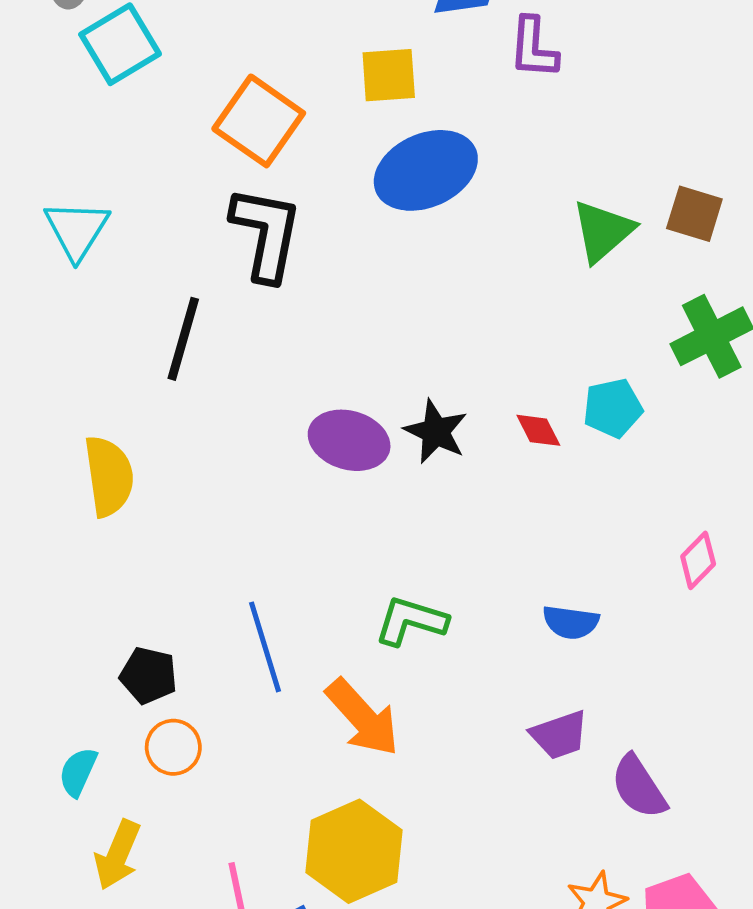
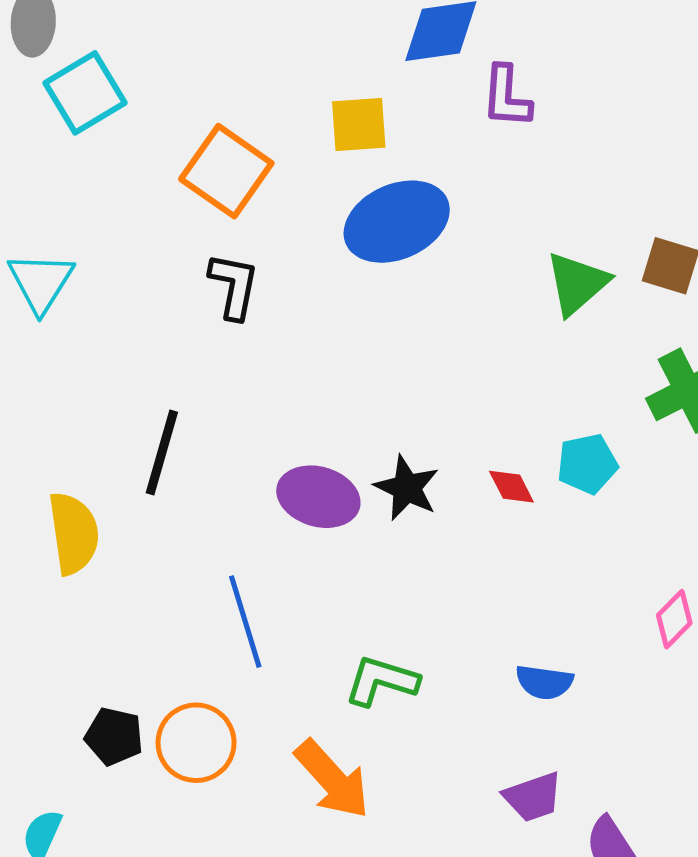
black L-shape: (266, 234) -> (234, 286), size x0.7
black line: (183, 339) -> (162, 453), moved
blue line: (265, 647) -> (245, 622), moved
orange circle: (173, 747) -> (196, 743), moved, size x1.4

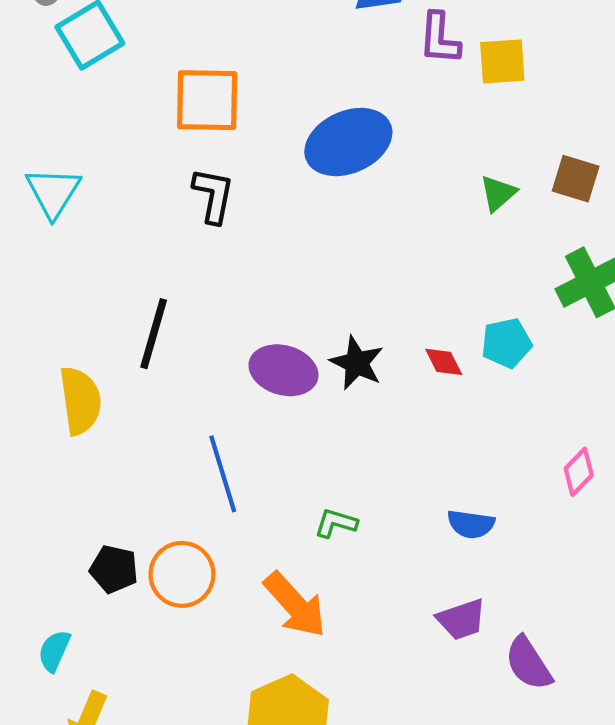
yellow square: (359, 124) -> (502, 61), moved
orange square: (226, 171) -> (207, 100), turned -34
green triangle: (577, 283) -> (498, 193), size x0.7
green L-shape: (382, 681) -> (336, 523), size x0.7

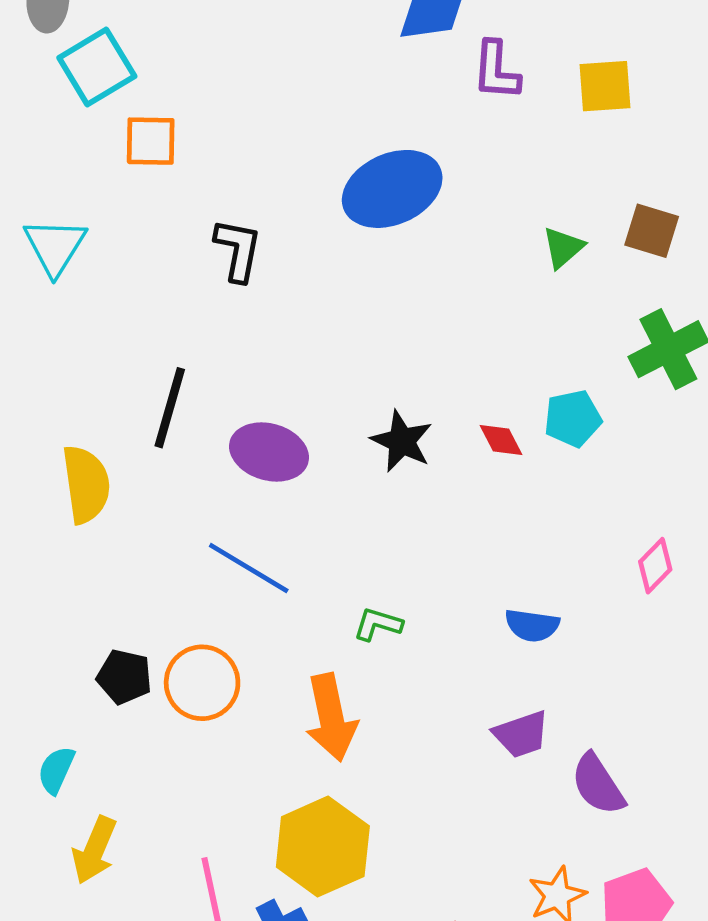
yellow square: (502, 61) -> (605, 86), moved
orange square: (207, 100) -> (151, 141), moved, size x0.7
purple ellipse: (283, 370) -> (269, 452), moved
blue line: (223, 474) -> (249, 568), turned -42
orange arrow: (295, 605) -> (331, 717), turned 30

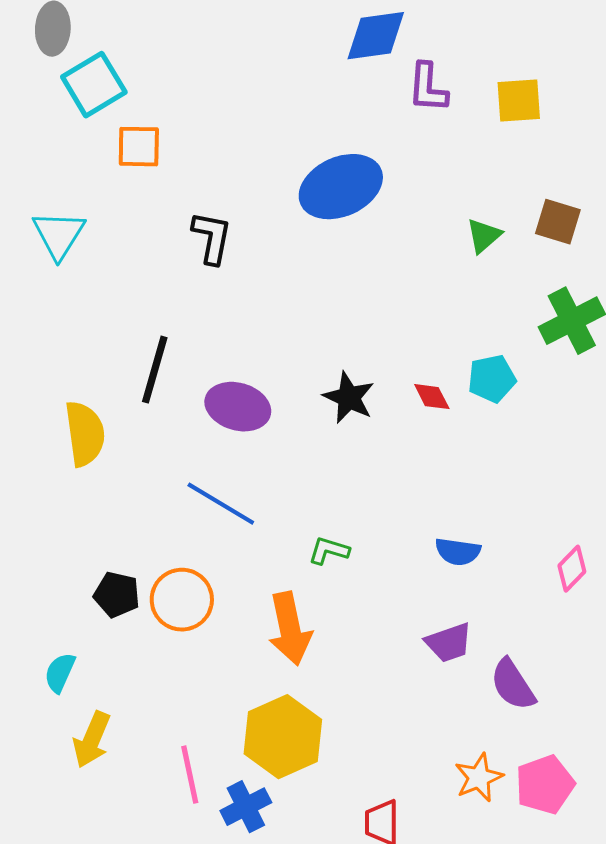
pink diamond: (655, 566) -> (572, 569), moved

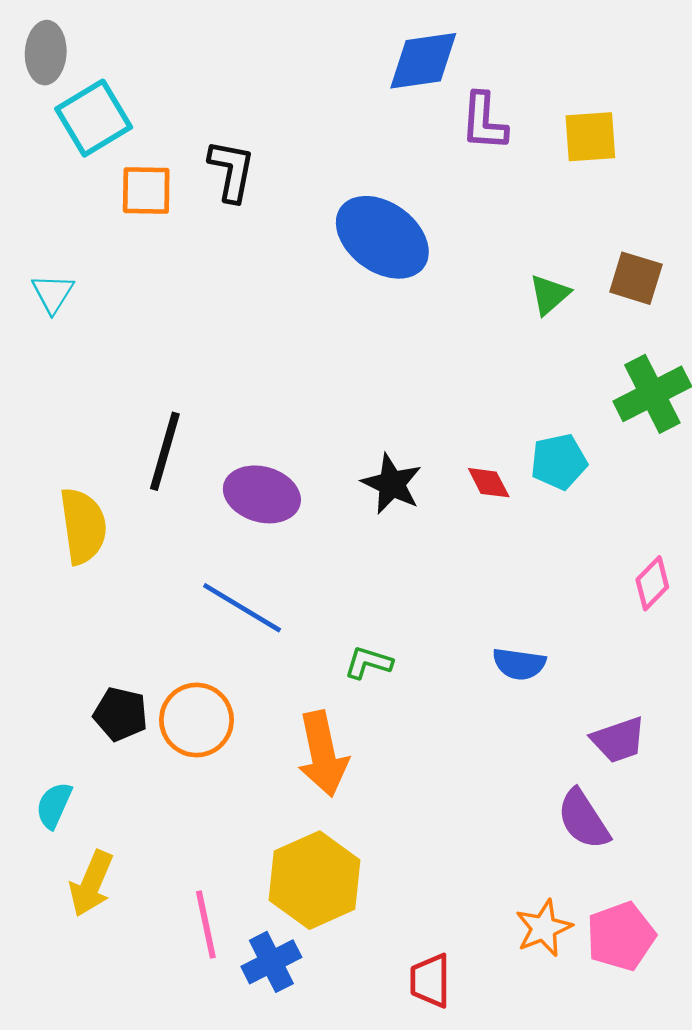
blue ellipse: (341, 187) -> (382, 237), turned 60
cyan triangle: (59, 235) -> (53, 293), size x0.7
black L-shape: (212, 238) -> (232, 171), moved
pink diamond: (572, 569) -> (652, 583), moved
purple trapezoid: (449, 643) -> (618, 740), moved

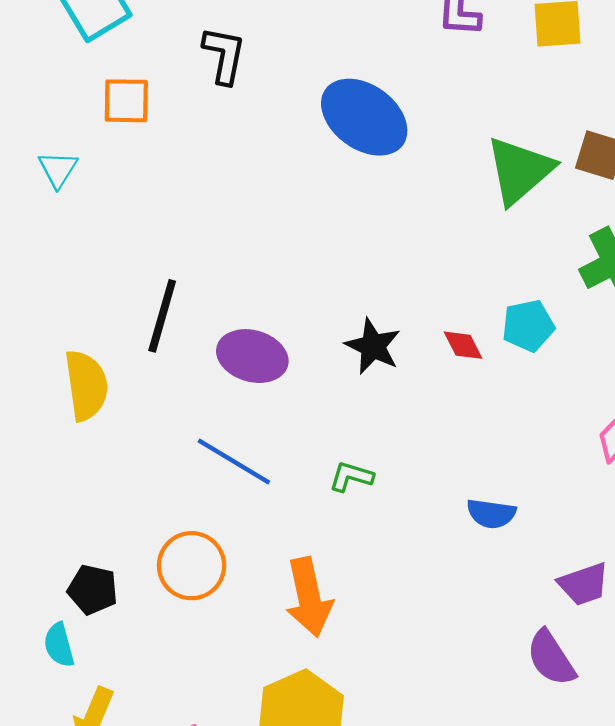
orange square: (146, 191) -> (126, 101), moved
green triangle: (549, 295) -> (520, 170), size x1.8
green L-shape: (368, 663) -> (351, 477), moved
black pentagon: (121, 714) -> (93, 590), moved
cyan semicircle: (54, 805) -> (59, 645), turned -39

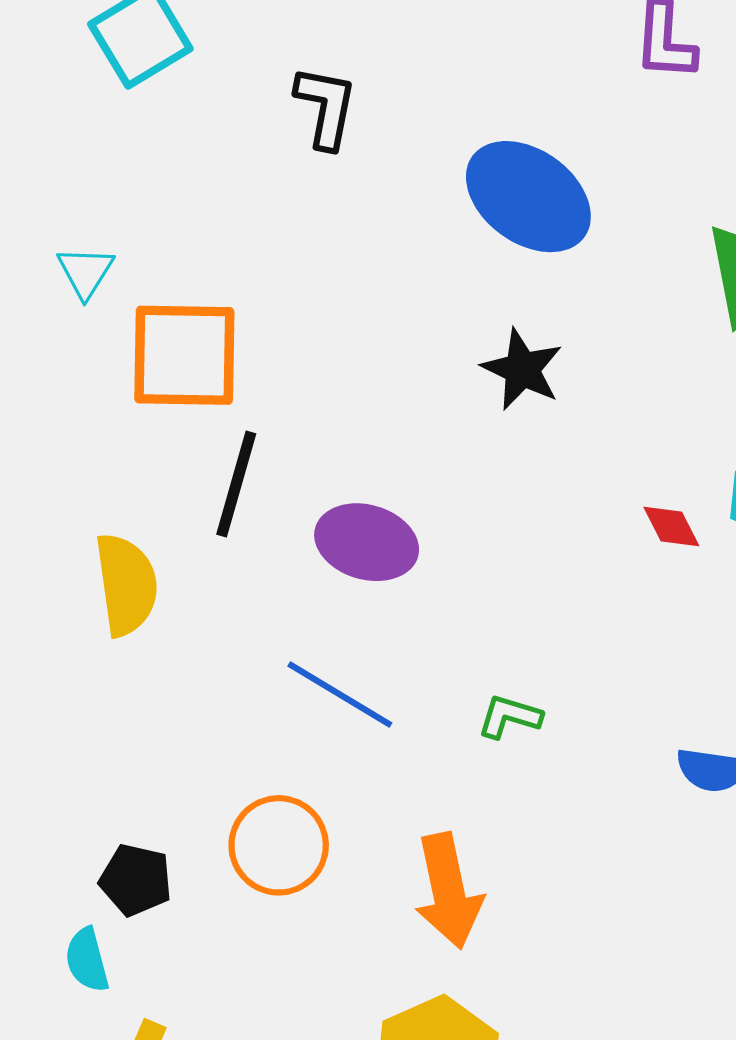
orange square: (126, 101) -> (184, 355), moved, size x1.6
black star: (373, 346) -> (522, 369), moved

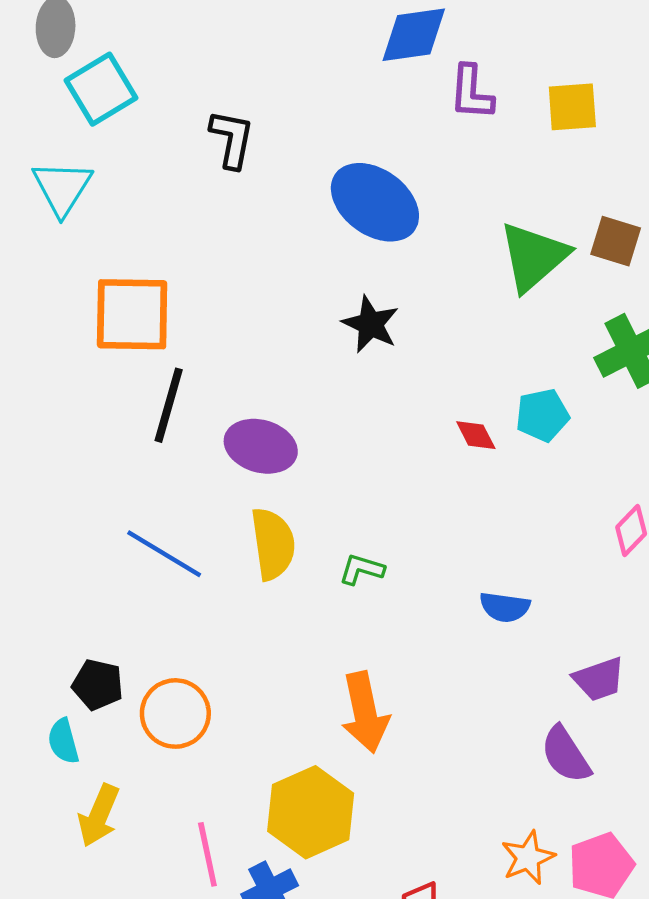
cyan triangle: (85, 272) -> (62, 188), moved, size x1.5
yellow semicircle: (126, 585) -> (273, 544), moved
blue line: (340, 695) -> (164, 554), moved
orange circle: (279, 845) -> (175, 713), moved
orange arrow: (448, 891) -> (365, 712), moved

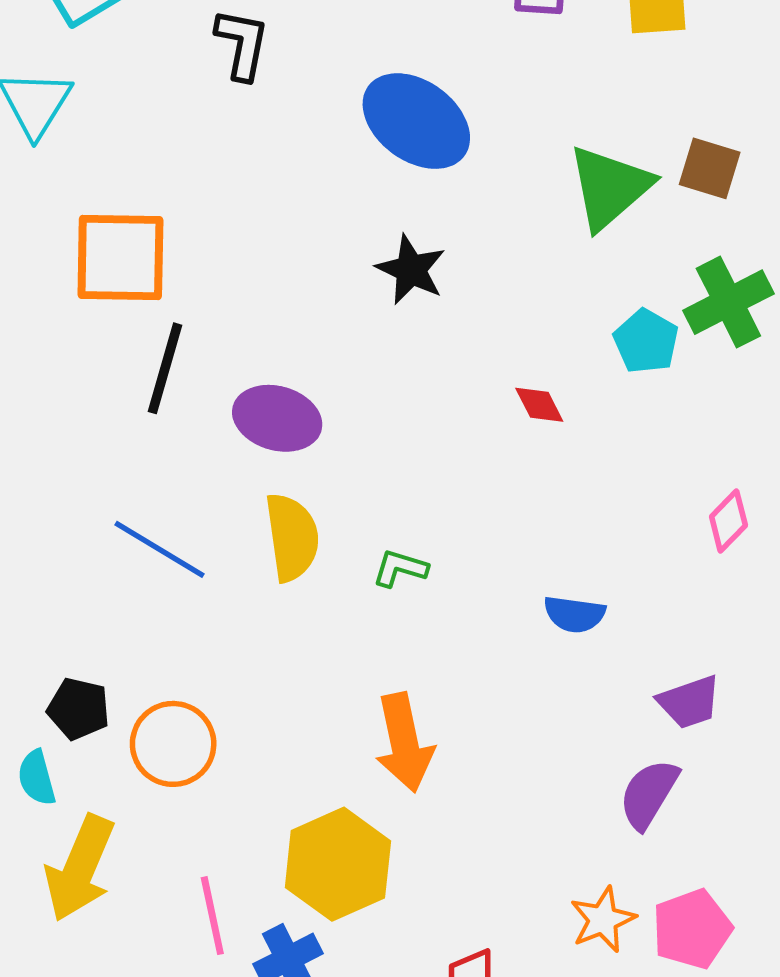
cyan pentagon: (542, 415) -> (646, 341), moved, turned -30
purple semicircle: (566, 755) -> (649, 794), turned 64
yellow arrow: (99, 816) -> (80, 868), size x1.4

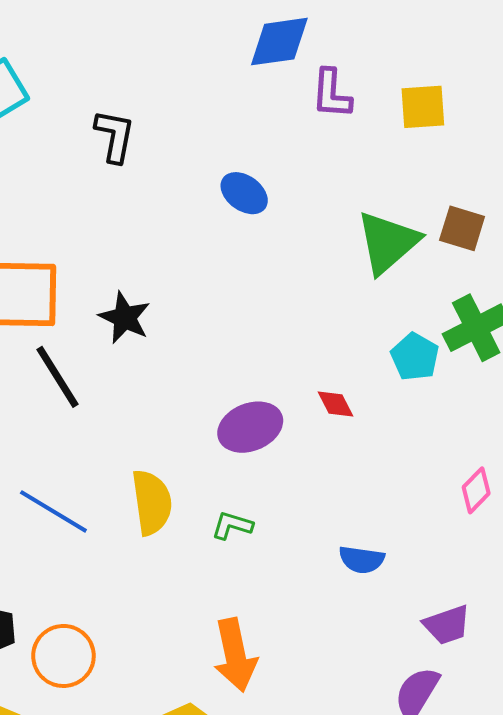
blue ellipse: (416, 121) -> (244, 193), size x0.6
black star: (411, 270) -> (125, 318), moved
black line: (165, 368) -> (57, 377), turned -48
purple ellipse: (277, 418) -> (250, 427), moved, turned -38

